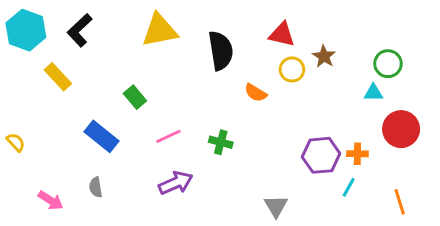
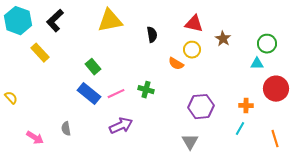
black semicircle: (221, 51) -> (152, 35), size x0.6
yellow circle: (292, 69) -> (192, 50), moved
blue rectangle: (101, 136) -> (89, 94), moved
green cross: (221, 142) -> (146, 90), moved
purple hexagon: (321, 155) -> (201, 107), moved

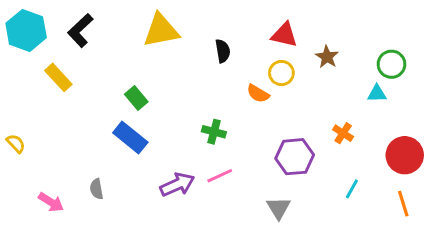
red circle: (276, 89) -> (405, 155), moved
pink line: (116, 94) -> (220, 176), moved
orange cross: (246, 106) -> (343, 133), moved, turned 32

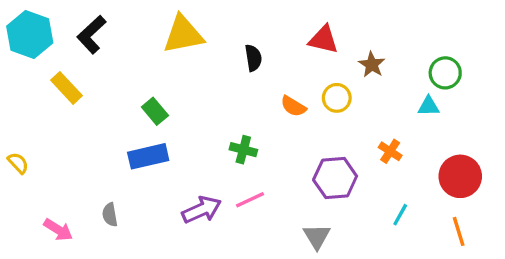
yellow circle: (281, 73) -> (337, 98), moved
blue rectangle: (130, 138) -> (148, 156), turned -52

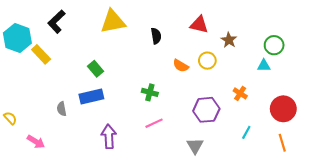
cyan hexagon: (30, 35) -> (17, 38), moved
yellow semicircle: (18, 163) -> (10, 118), moved
purple arrow: (202, 210) -> (109, 137), moved, turned -70
gray semicircle: (110, 215) -> (62, 109), moved

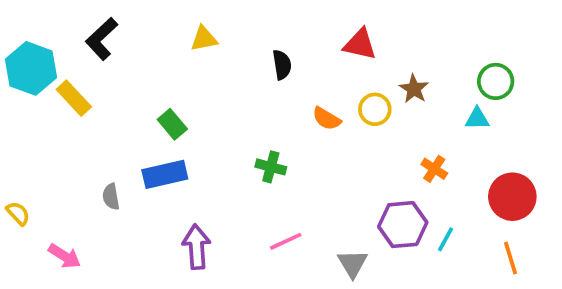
yellow triangle: (113, 22) -> (204, 39), size x0.6
brown star: (229, 40) -> (414, 89), moved
purple hexagon: (206, 110) -> (403, 225), moved
pink line: (154, 123) -> (286, 241), moved

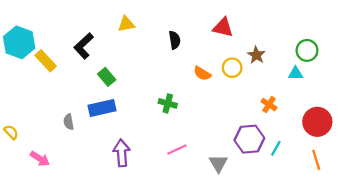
black L-shape: (102, 39) -> (84, 46), moved

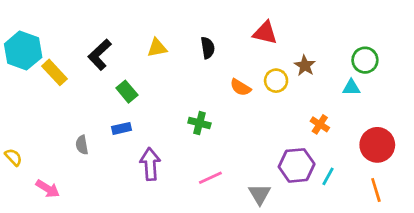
yellow triangle: (126, 24) -> (157, 48), moved
blue rectangle: (102, 108) -> (122, 128), size x0.6
purple arrow: (122, 153) -> (150, 164), moved

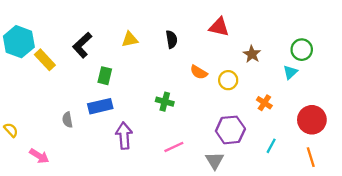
yellow circle: (276, 81) -> (228, 80), moved
cyan triangle: (351, 87) -> (290, 72), turned -42
green rectangle: (127, 92) -> (105, 76), turned 54
blue rectangle: (122, 128) -> (100, 106), size x1.5
purple hexagon: (297, 165) -> (230, 130), moved

